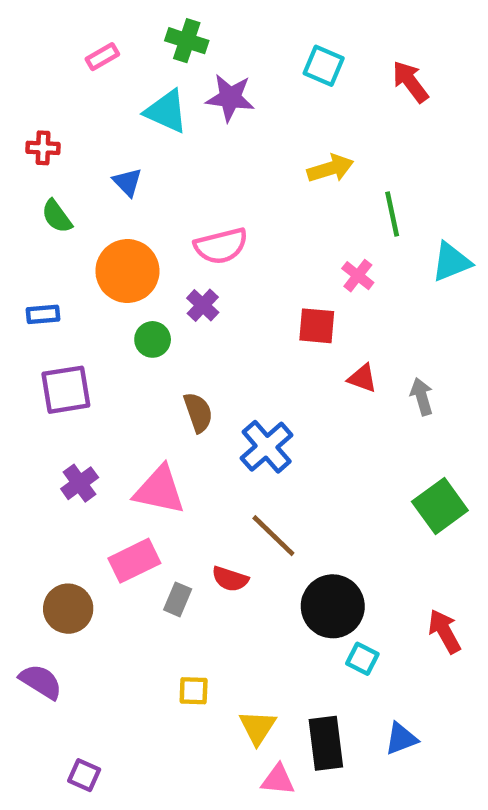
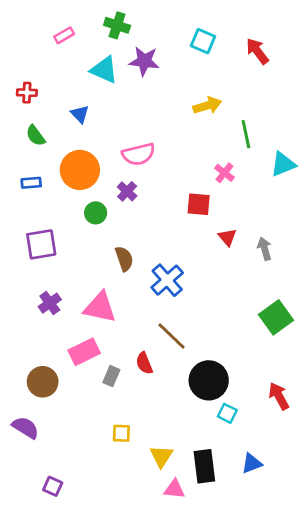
blue rectangle: (43, 314) -> (31, 183), moved
red triangle: (362, 378) -> (227, 237), turned 30
red semicircle: (230, 579) -> (144, 363), turned 50

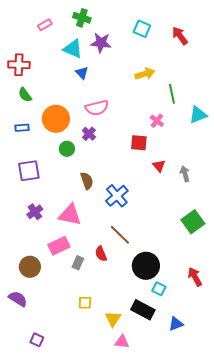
red cross: (27, 93) -> (19, 65), size x1.5
blue triangle: (80, 114) -> (82, 73), moved
black rectangle: (204, 466) -> (143, 310), moved, turned -55

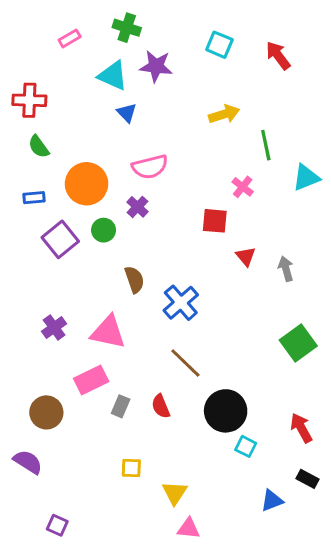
purple square: (29, 171) -> (60, 239), moved, turned -30
red semicircle: (101, 254) -> (161, 406), moved
black rectangle: (143, 310) -> (308, 479), moved, size x0.6

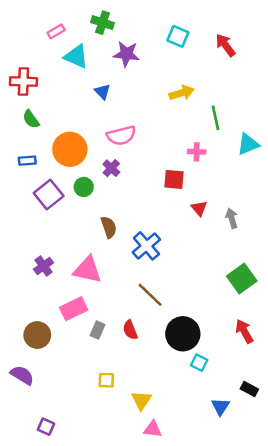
cyan triangle: (113, 76) -> (76, 56), moved
pink cross: (243, 187) -> (197, 152), turned -36
red arrow: (301, 428) -> (244, 331), moved
blue triangle: (272, 501) -> (220, 407), turned -36

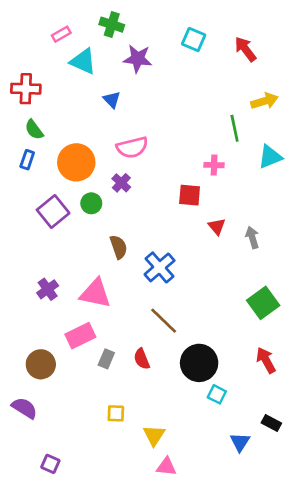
yellow arrow: (182, 93) -> (265, 101), moved
blue rectangle: (27, 161) -> (27, 160), moved, turned -66

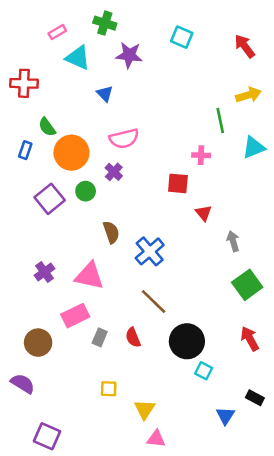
red arrow: (245, 49) -> (245, 46), moved
green semicircle: (34, 130) -> (47, 127), moved
gray arrow: (252, 237) -> (233, 241), moved
purple square: (50, 464) -> (47, 436), size x1.5

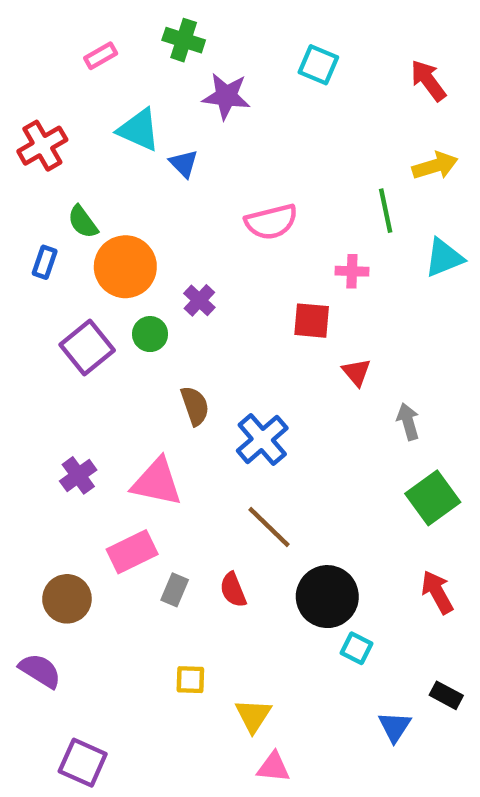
cyan triangle: (78, 58) -> (139, 130), moved
red cross: (24, 83) -> (42, 146), turned -32
pink semicircle: (124, 139) -> (271, 222), moved

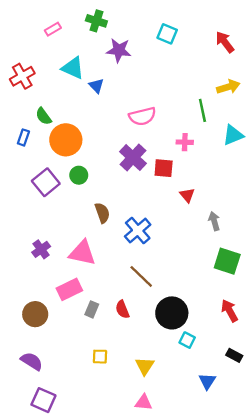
purple cross: (199, 300) -> (133, 157), moved, size x1.6
green square: (433, 498) -> (227, 261), turned -36
purple semicircle: (40, 671) -> (32, 361), moved
black rectangle: (446, 695) -> (234, 355), moved
yellow triangle: (253, 716) -> (145, 366), moved

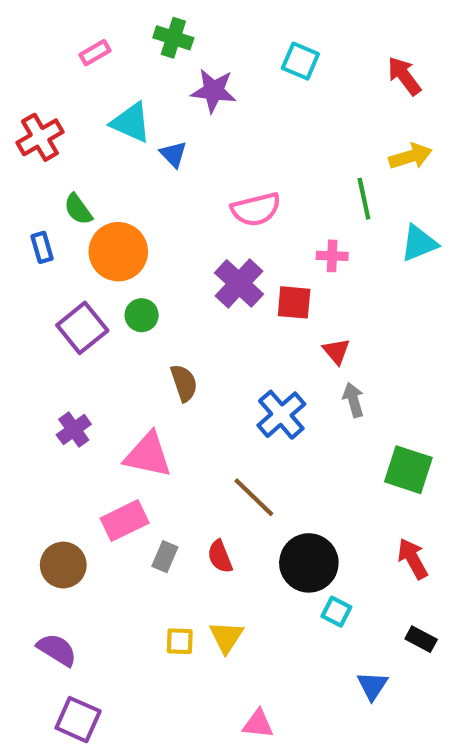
blue rectangle: (23, 137) -> (42, 247), turned -35
gray arrow: (214, 221) -> (353, 400), moved
blue cross: (138, 231) -> (281, 415), moved
purple cross: (41, 249) -> (74, 430), moved
yellow triangle: (145, 366) -> (226, 637), moved

